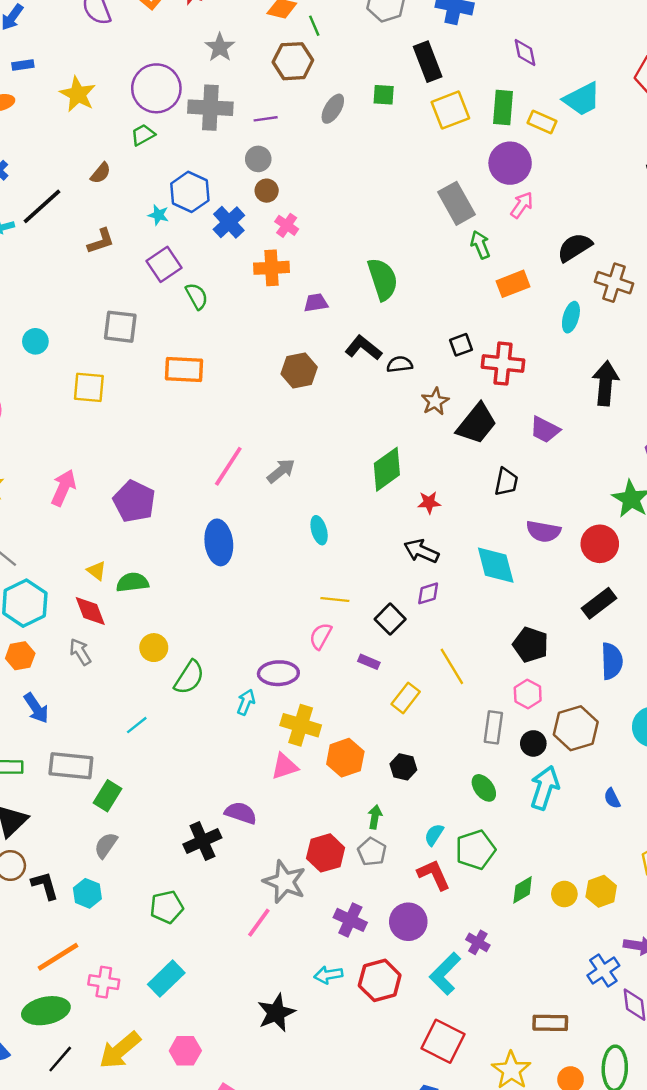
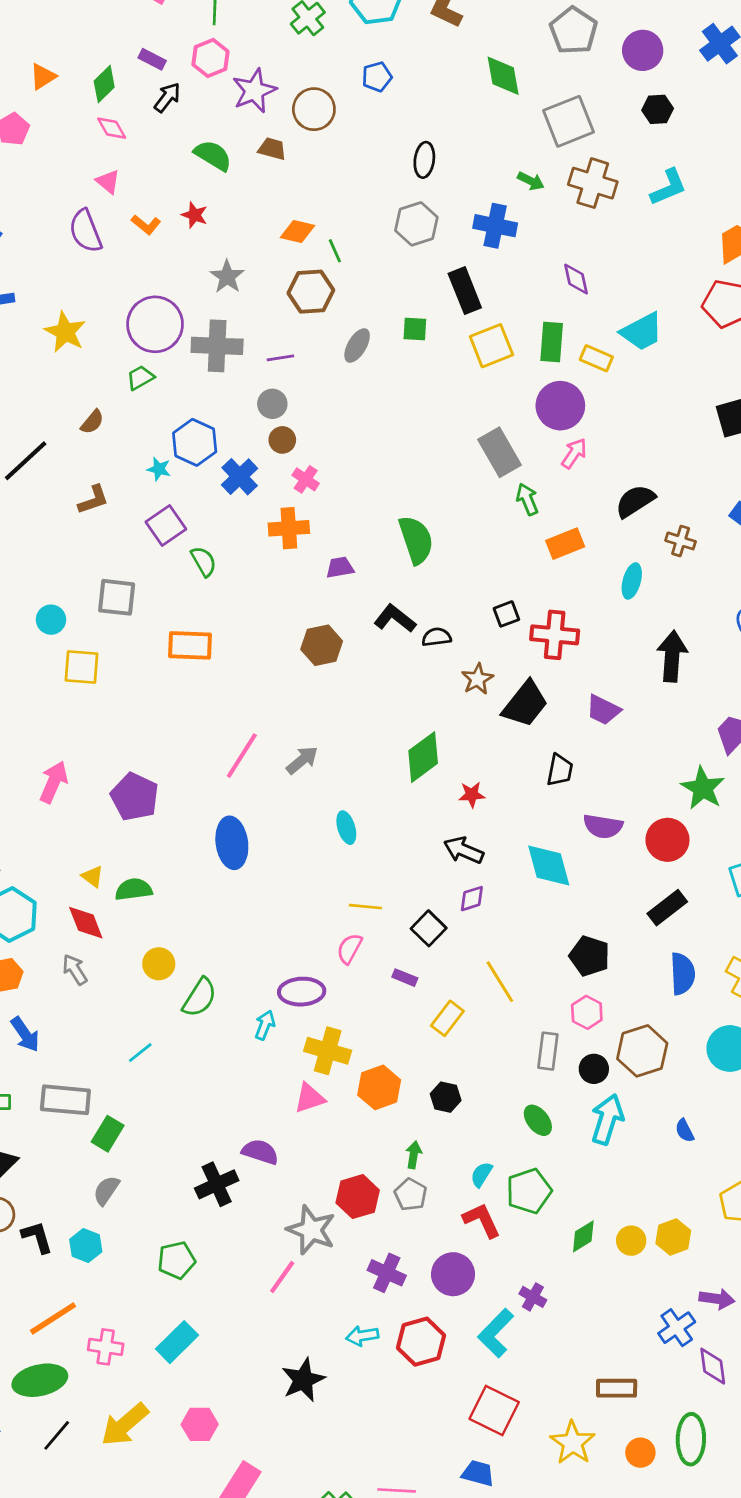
brown cross: (614, 283) -> (681, 541), size x0.7
cyan circle: (35, 341) -> (51, 620), moved

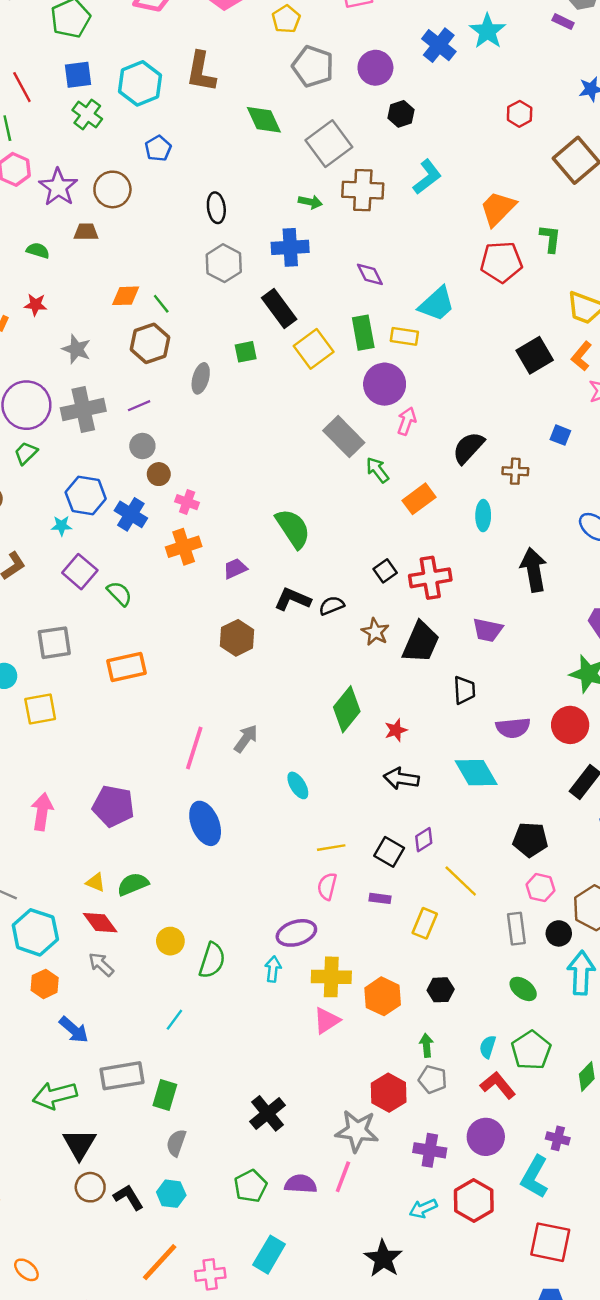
green semicircle: (213, 155) -> (38, 251), size x0.7
purple diamond: (472, 899) -> (424, 840), moved
purple semicircle: (260, 1152) -> (301, 1184), moved

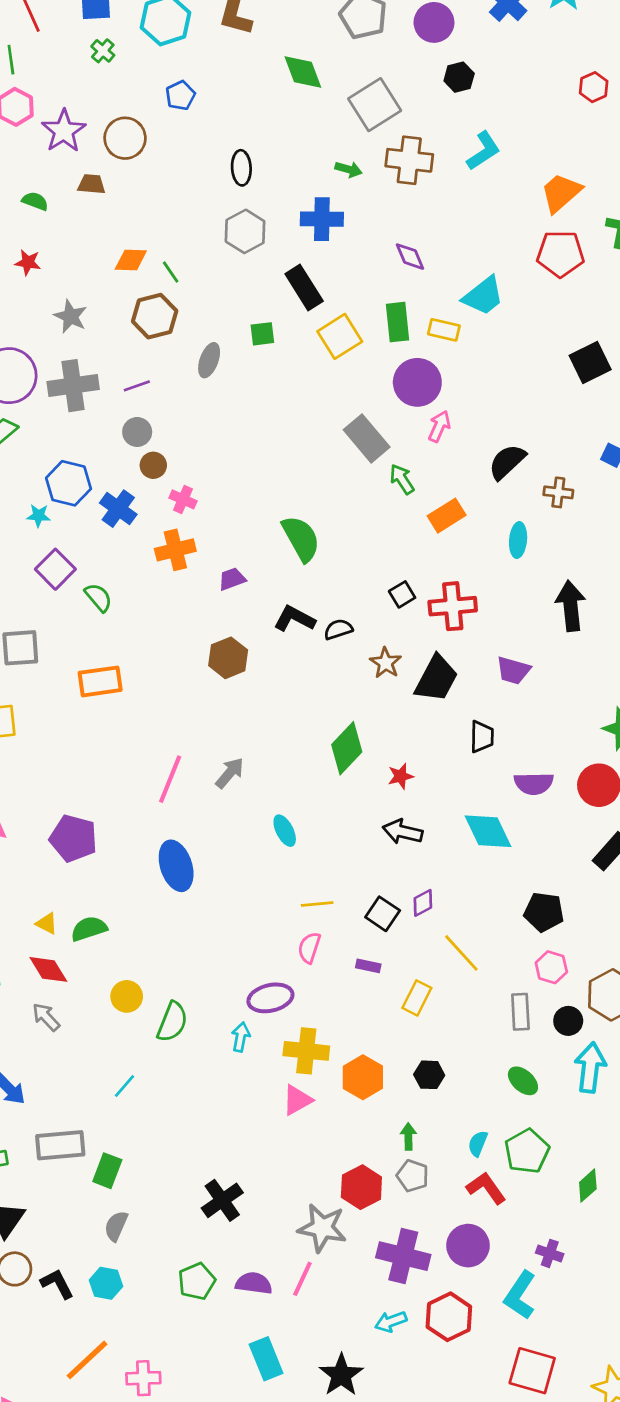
green cross: (87, 114) -> (103, 51), size x0.7
purple cross: (430, 1150) -> (403, 1256), size x1.4
cyan rectangle: (269, 1255) -> (266, 1359), moved, turned -57

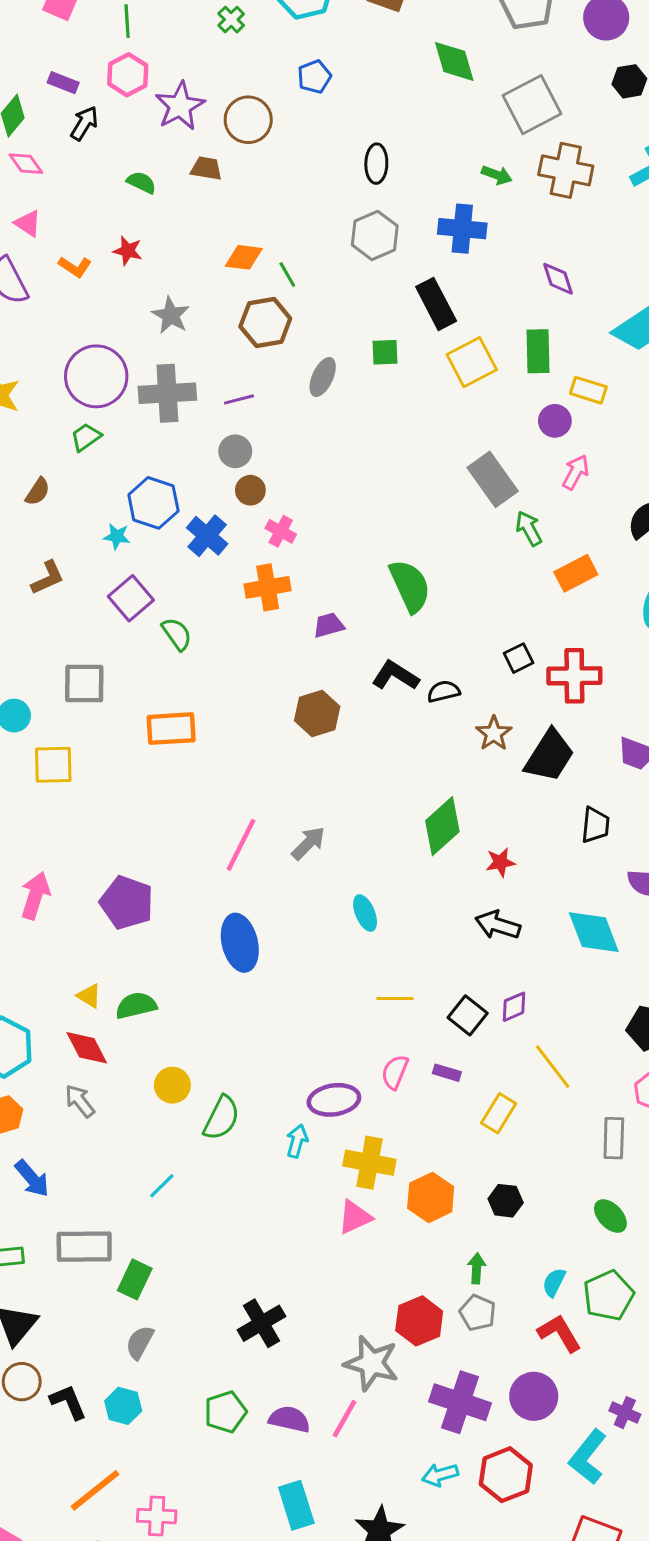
yellow rectangle: (444, 330) -> (588, 390), moved
purple circle: (417, 382) -> (555, 421), size x0.6
pink semicircle: (309, 948) -> (395, 1072), moved

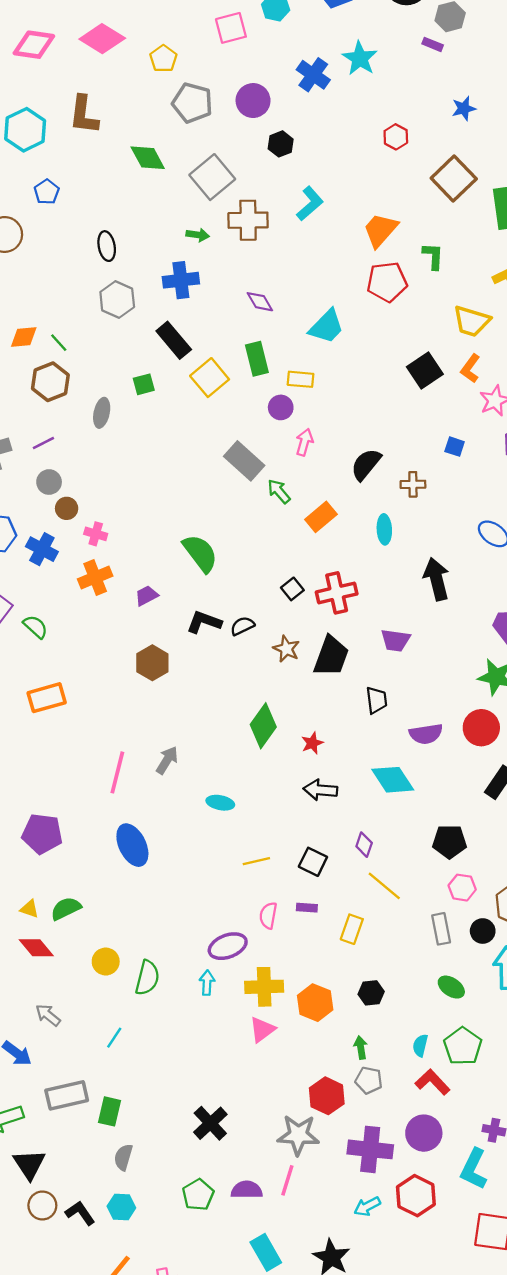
cyan ellipse: (365, 913) -> (220, 803), turned -44
purple diamond: (514, 1007) -> (364, 845), moved, turned -35
gray arrow: (80, 1101) -> (48, 1015), moved

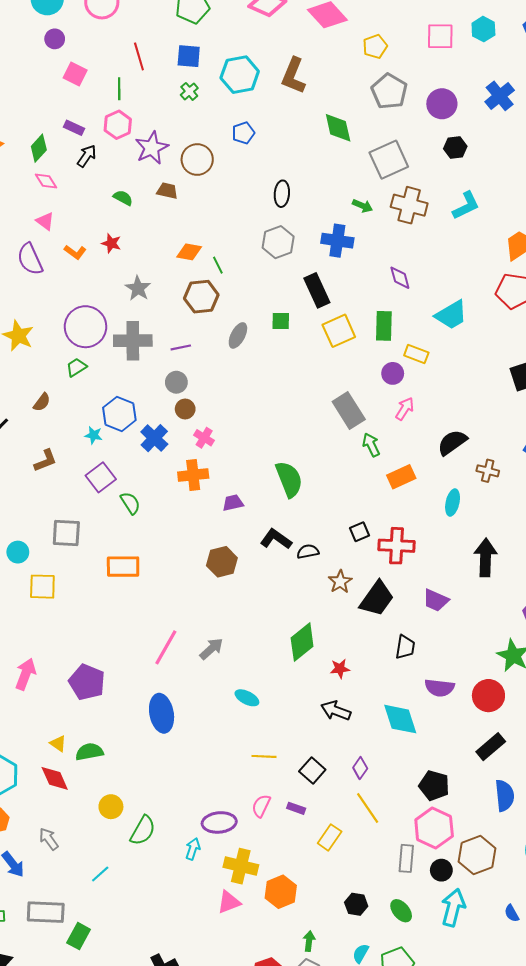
pink hexagon: (462, 888) -> (434, 828), size x1.6
black hexagon: (371, 993) -> (356, 904), moved

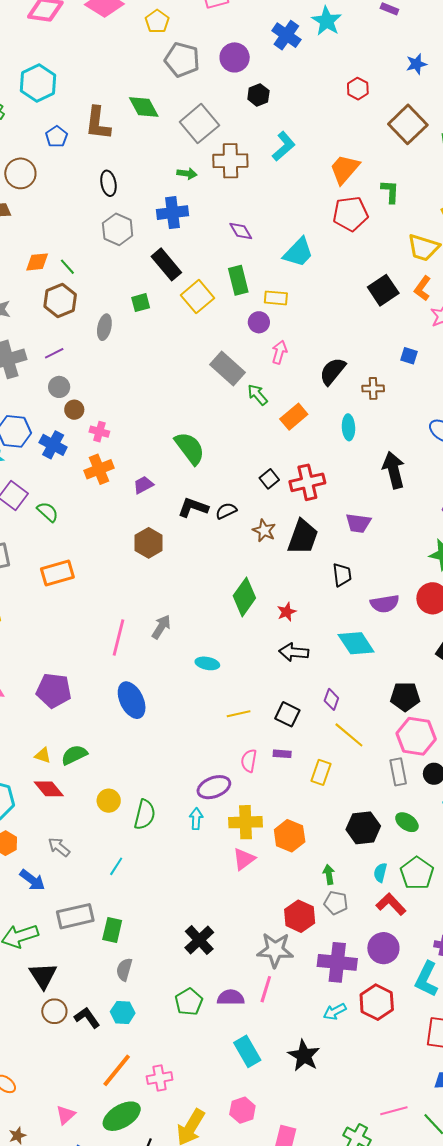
brown L-shape: (293, 76) -> (98, 123), moved
black hexagon: (356, 904) -> (363, 828), size x1.5

